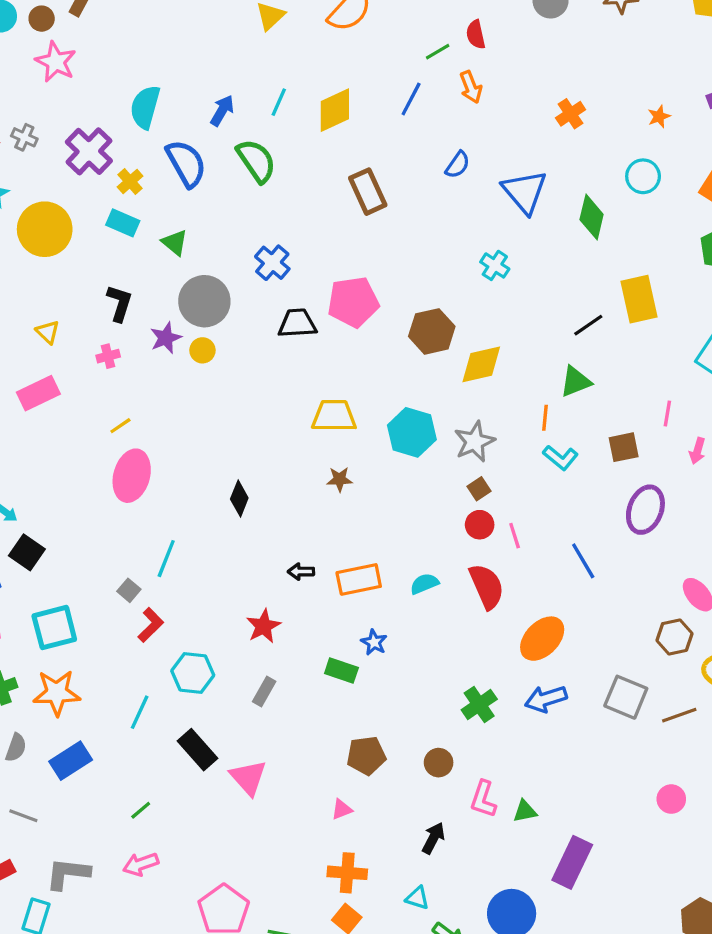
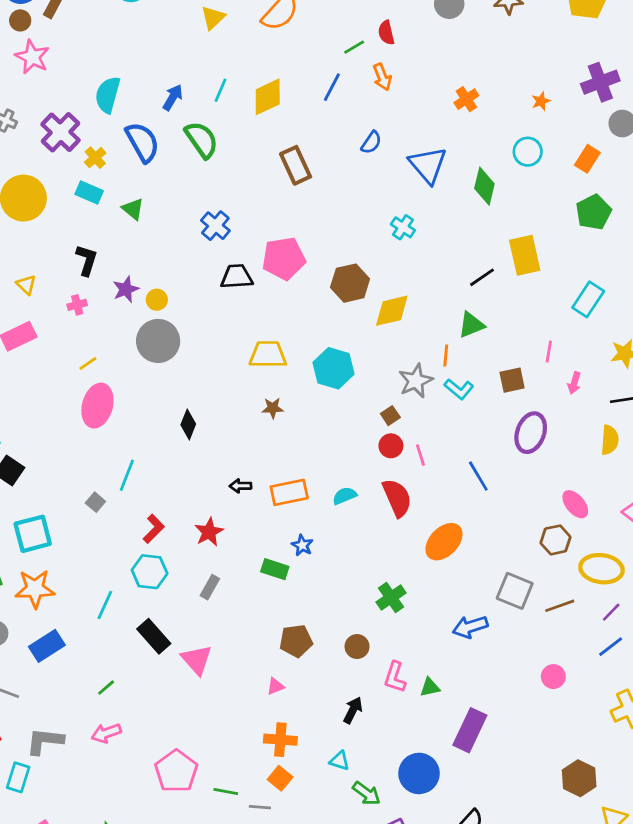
gray circle: (204, 301) -> (158, 341), moved
gray star: (475, 442) -> (416, 381), moved
red L-shape: (151, 625) -> (154, 529), moved
blue arrow: (546, 699) -> (470, 627), moved

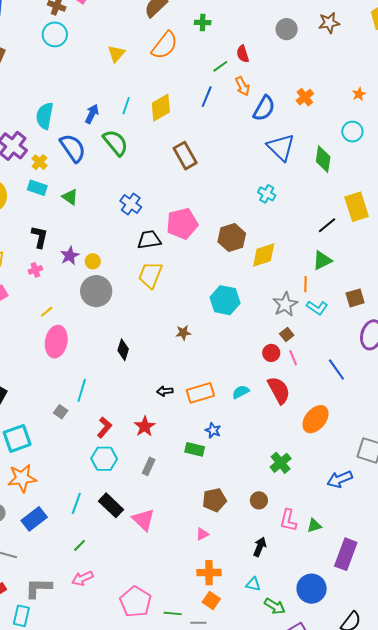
blue semicircle: (371, 142) -> (264, 108), moved, size x1.5
yellow trapezoid: (268, 355) -> (150, 275), moved, turned -64
brown square: (390, 416) -> (287, 334), moved
cyan line: (105, 605) -> (76, 503), moved

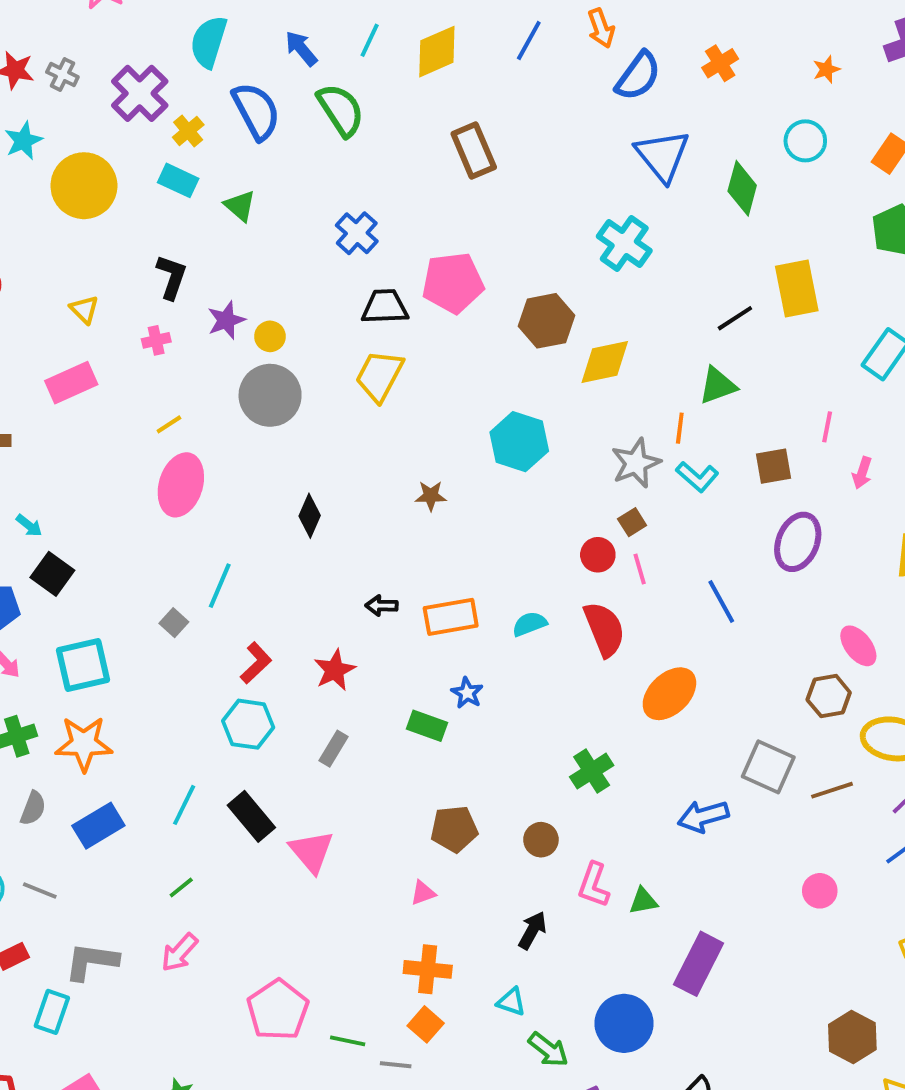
blue arrow: (92, 114) -> (301, 48), turned -72
cyan cross: (267, 194) -> (624, 243), size x1.5
pink arrow: (82, 578) -> (180, 952), turned -30

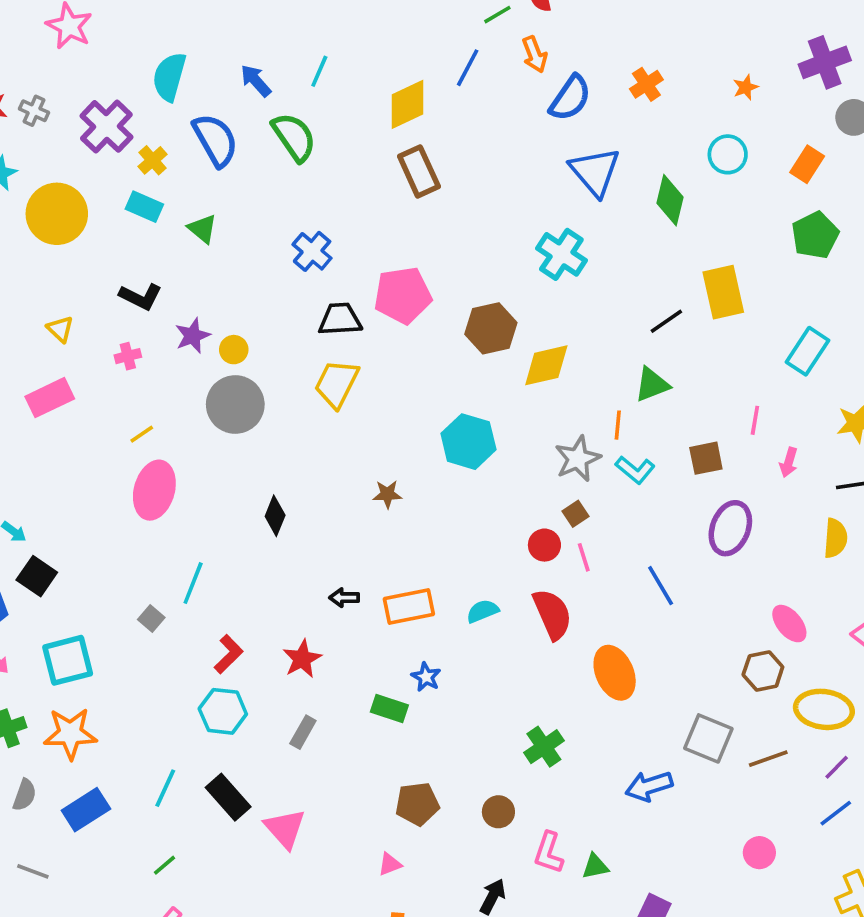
yellow diamond: (437, 52) -> (408, 104), moved
black L-shape: (172, 277) -> (141, 297), turned 99
orange ellipse: (669, 694) -> (615, 673), turned -68

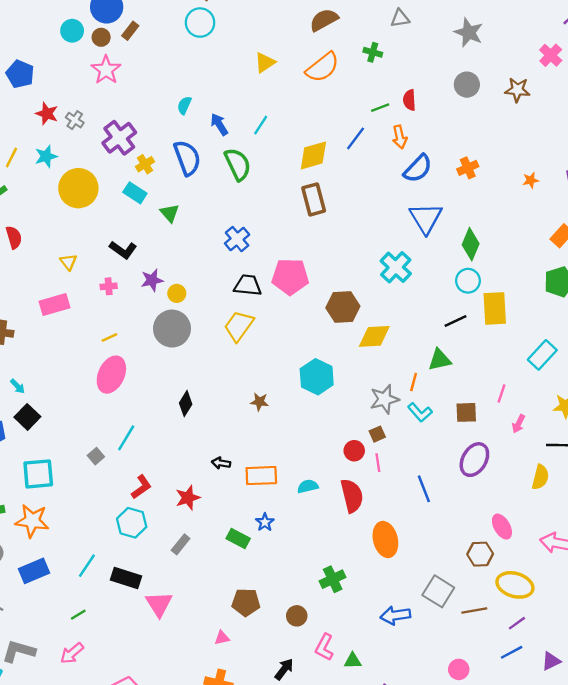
cyan semicircle: (169, 77) -> (184, 105), moved, size x0.6
cyan circle: (728, 154) -> (468, 281), moved
black rectangle: (228, 797) -> (126, 578), turned -40

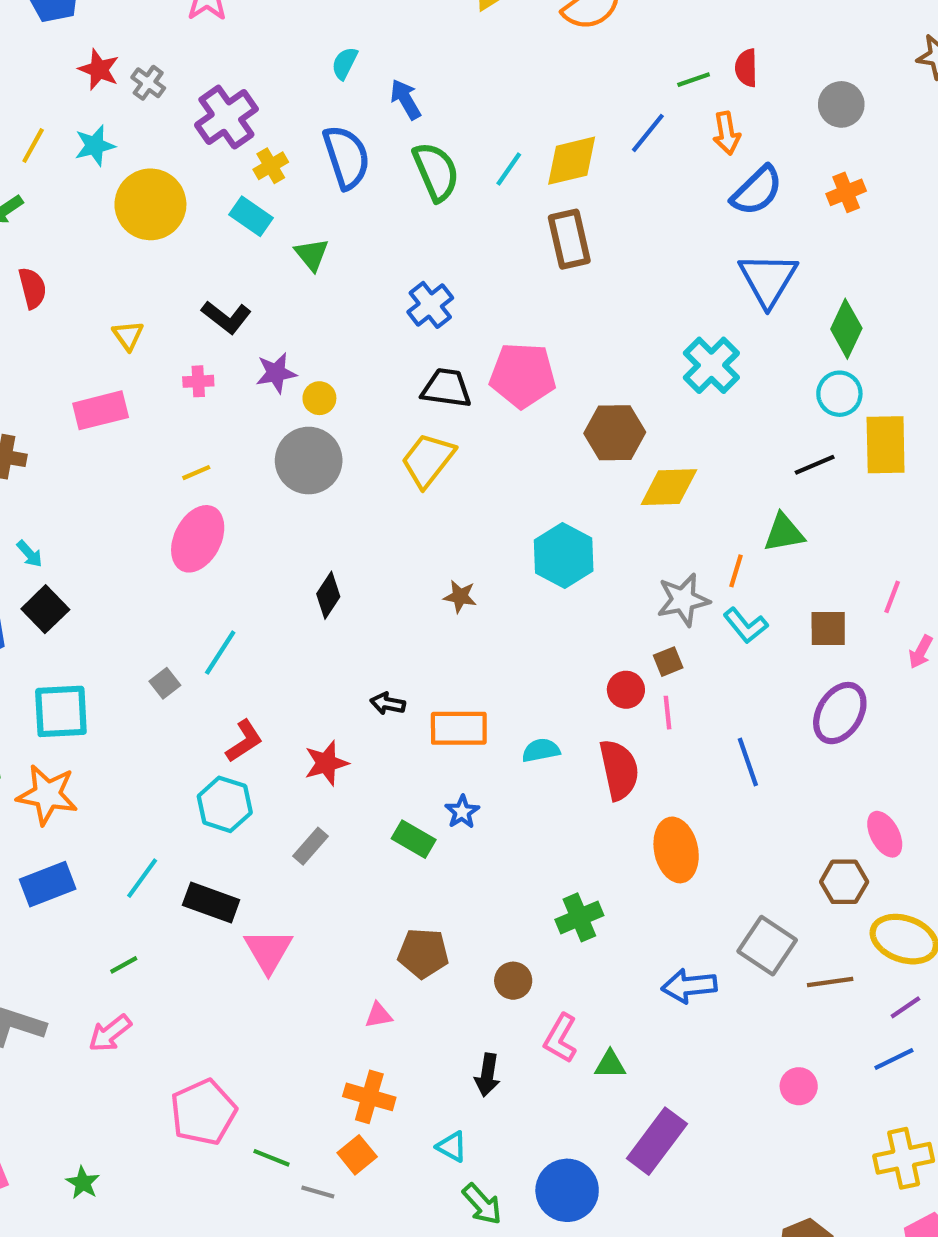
gray circle: (467, 85) -> (841, 104), moved
cyan line: (261, 125) -> (509, 169), moved
black arrow: (284, 669) -> (487, 1075), turned 150

